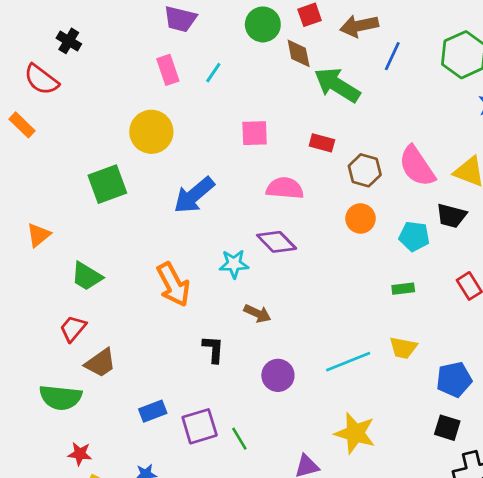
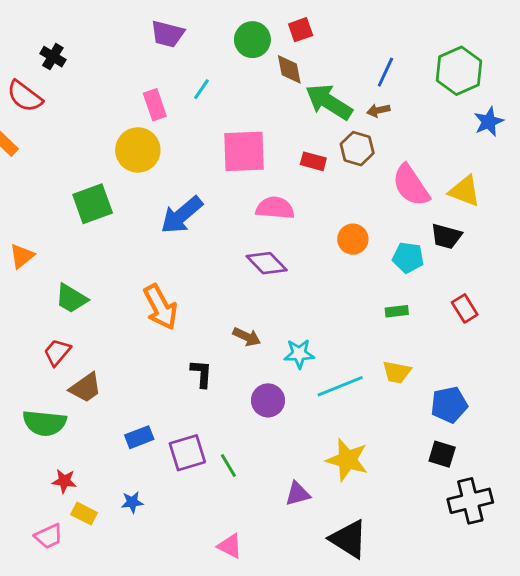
brown arrow: (359, 26) -> (378, 110), moved, size x0.6
pink rectangle: (168, 70) -> (155, 105), moved
pink square: (255, 133) -> (244, 151), size x1.6
brown hexagon: (365, 170) -> (357, 149), moved
cyan star: (234, 264) -> (299, 354), moved

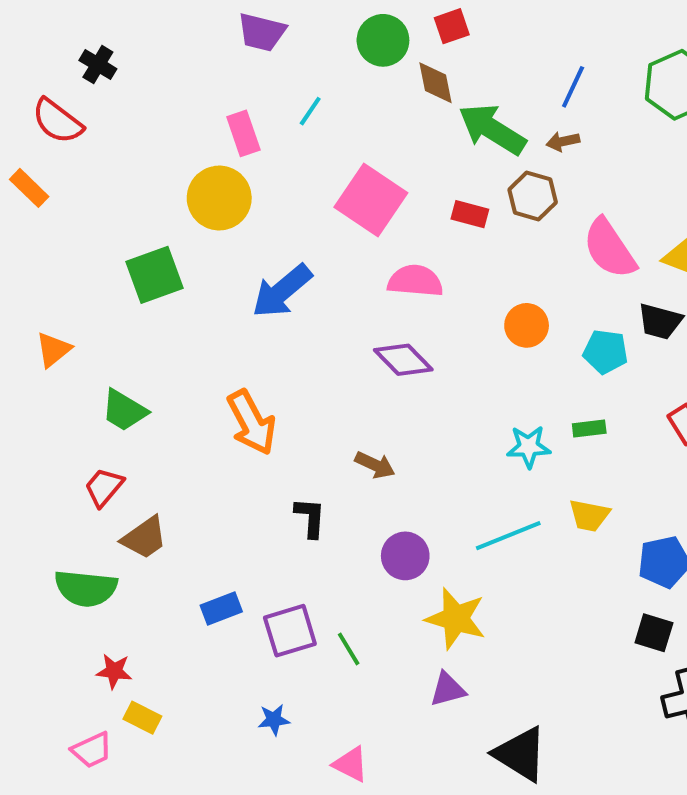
pink square: (244, 151) -> (371, 200), turned 36
cyan star: (299, 354) -> (529, 447), moved
yellow star: (347, 460) -> (456, 619), moved
blue star: (132, 502) -> (274, 720), moved

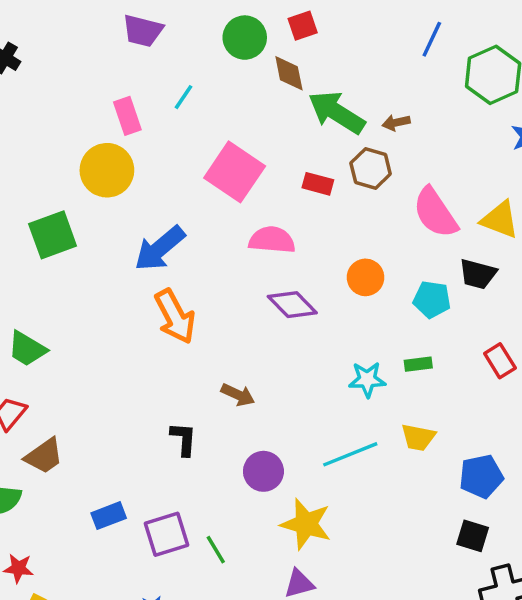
blue line: (573, 87) -> (432, 39), moved
purple diamond: (403, 360) -> (292, 305), moved
orange arrow: (252, 422) -> (175, 317), moved

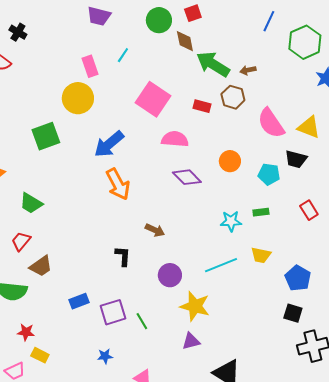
blue pentagon: (481, 476) -> (298, 278), turned -30

